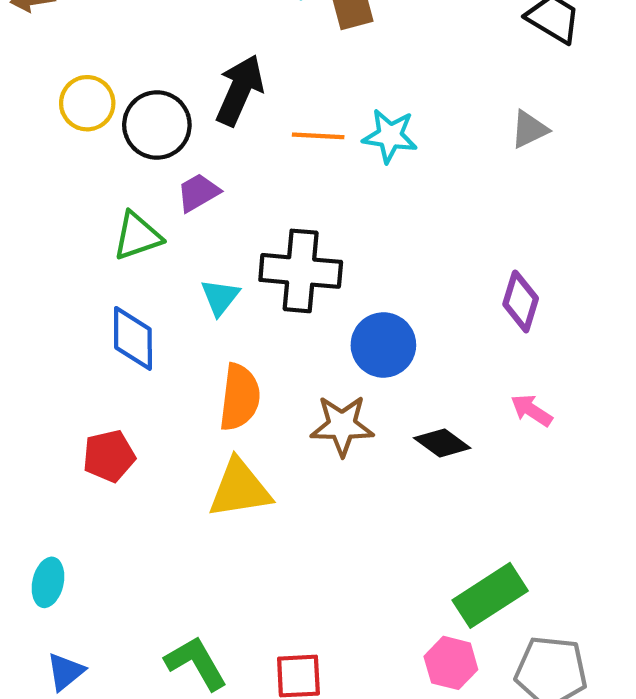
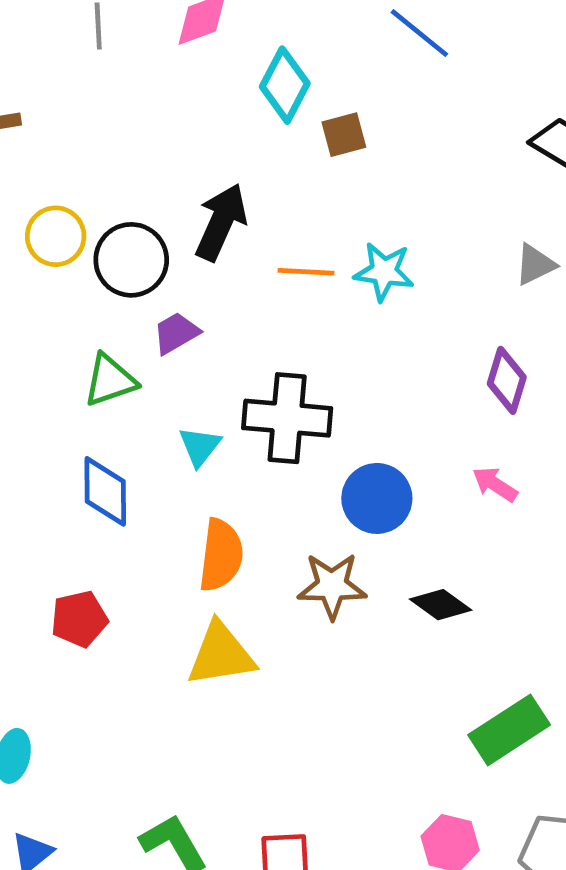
purple diamond: (521, 301) -> (507, 380), moved
pink arrow: (532, 410) -> (495, 484), moved
green rectangle: (490, 595) -> (509, 730), moved

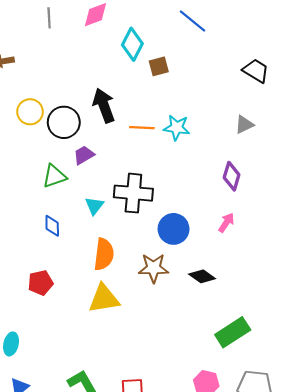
black arrow: (221, 222) -> (104, 105), turned -44
pink arrow: (495, 484) -> (226, 223), turned 90
blue diamond: (105, 491) -> (52, 226), size x0.7

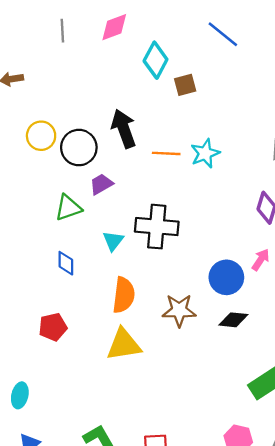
cyan star: (177, 128) -> (205, 153), turned -30
blue circle: (174, 229) -> (226, 277), moved
black diamond: (202, 276) -> (233, 320), turned -30

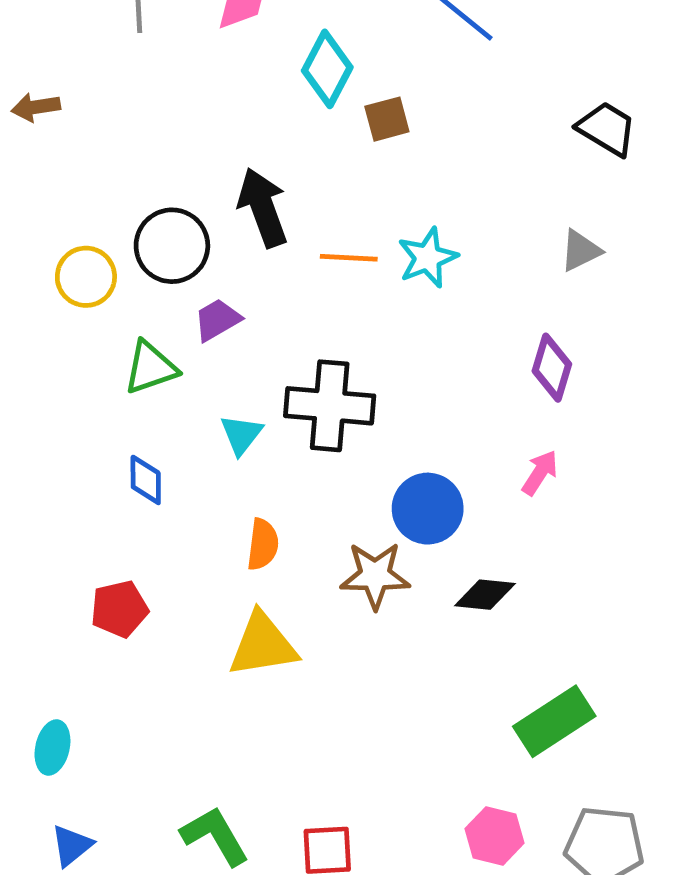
yellow circle: (41, 136) -> (86, 277), moved
blue circle: (226, 277) -> (428, 509), moved
orange semicircle: (124, 295) -> (263, 544), size x0.7

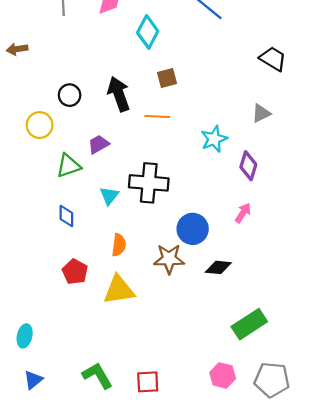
brown square: (387, 119) -> (167, 78), moved
black circle: (172, 246) -> (70, 95), moved, size x0.7
cyan star: (428, 258) -> (214, 139), moved
red pentagon: (119, 609) -> (75, 272), moved, turned -30

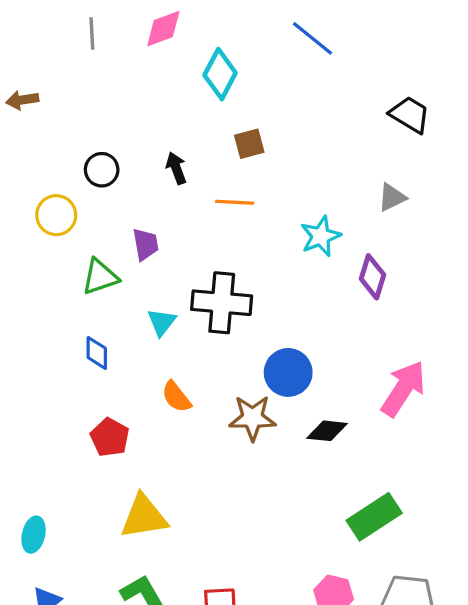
black arrow: (119, 94) -> (176, 168), size x0.6
purple trapezoid: (98, 144) -> (145, 244), turned 110
pink arrow: (243, 213) -> (403, 389), moved, size x1.8
orange semicircle: (119, 245) -> (176, 397), turned 135
yellow triangle: (119, 290) -> (144, 517), moved

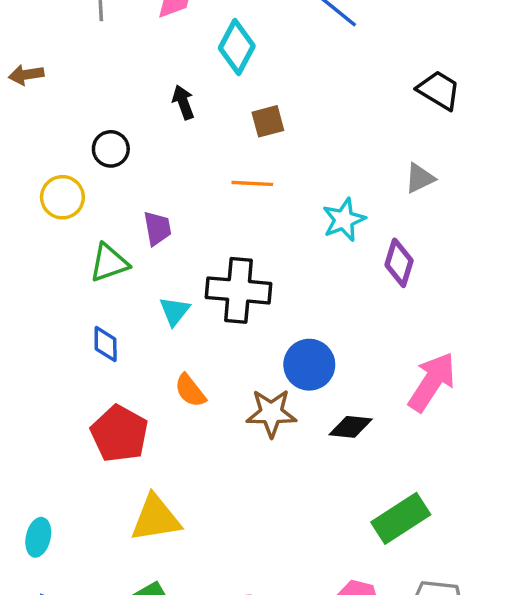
black arrow: (176, 168) -> (183, 102), moved
red pentagon: (110, 437) -> (119, 434), size x1.4

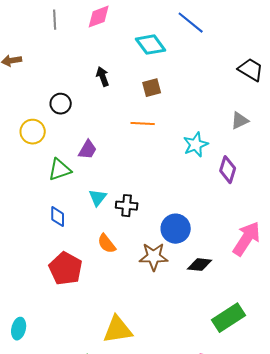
cyan diamond: (237, 47) -> (151, 45), moved, turned -64
purple trapezoid: (157, 228) -> (88, 150), turned 40
black cross: (238, 290) -> (127, 206), moved, size x0.6
yellow triangle: (156, 518) -> (118, 330), moved

